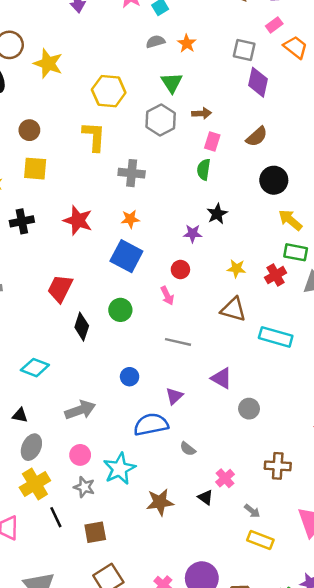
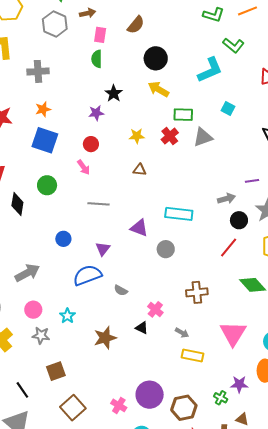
yellow arrow: (290, 220) -> (159, 89), moved
brown triangle: (233, 309) -> (140, 170), size x0.6
cyan rectangle: (276, 337) -> (179, 214), moved
cyan star: (120, 469) -> (67, 316), size x0.6
black line: (56, 517) -> (22, 390), moved

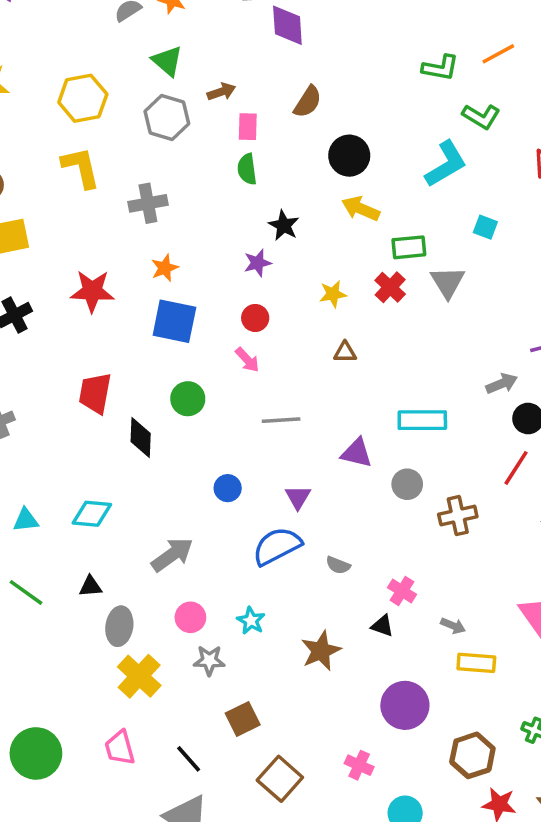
gray triangle: (203, 137) -> (448, 282), turned -35
brown cross: (197, 292) -> (458, 516), moved
purple circle: (150, 395) -> (405, 705), moved

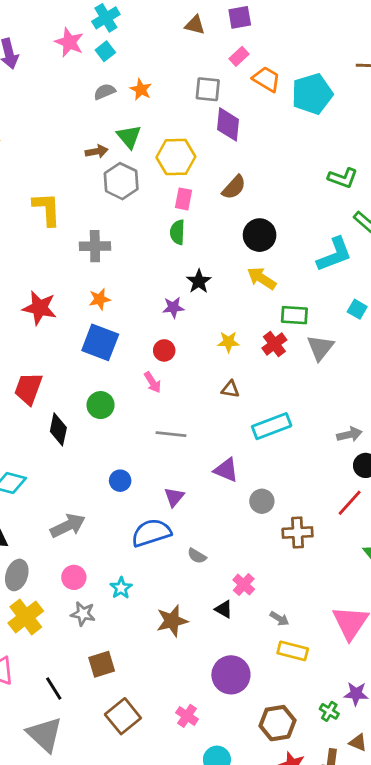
brown arrow: (221, 92) -> (97, 151), moved
yellow hexagon: (83, 98) -> (176, 157), moved
cyan rectangle: (422, 420) -> (272, 426), moved, turned -30

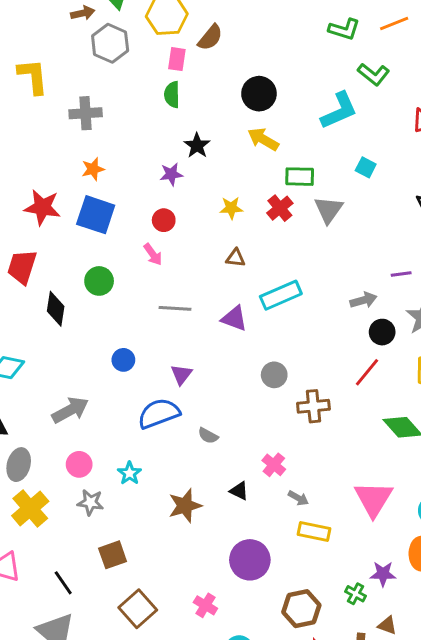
brown semicircle: (234, 187) -> (210, 37), moved
red star: (40, 308) -> (42, 207), moved
purple triangle: (226, 470) -> (234, 318), moved
pink cross: (244, 585) -> (274, 465), moved

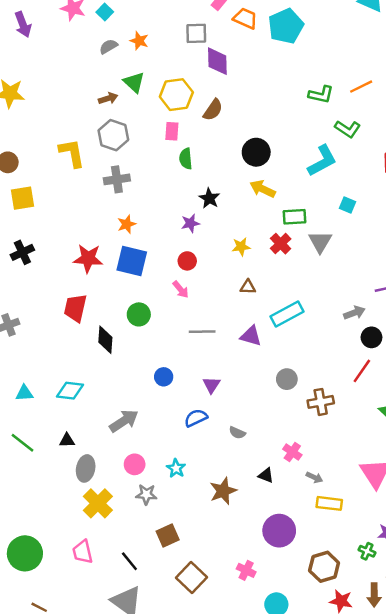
gray hexagon: (110, 43) -> (113, 135), moved
pink rectangle: (177, 59) -> (172, 131), moved
blue semicircle: (159, 413) -> (196, 418), size x0.7

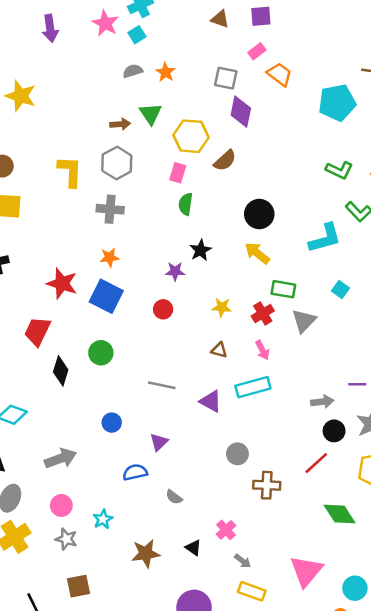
cyan pentagon: (286, 26) -> (337, 103), moved
pink arrow: (181, 289) -> (262, 350), moved

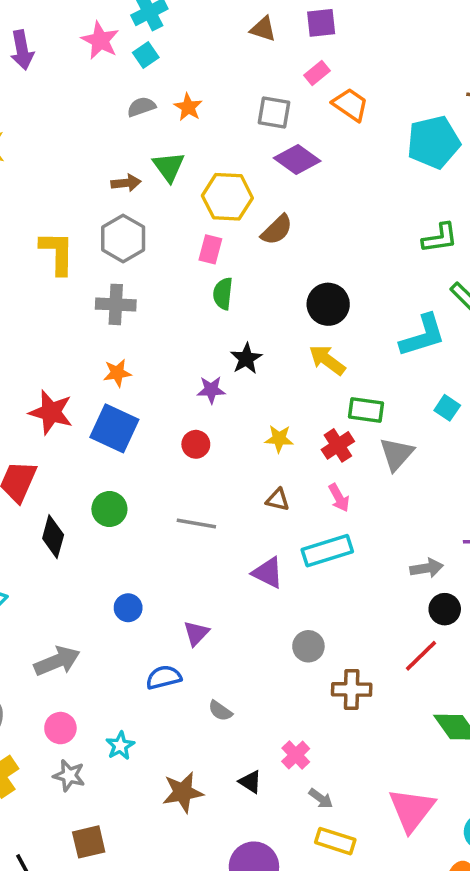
purple diamond: (241, 112) -> (297, 159), turned -64
green L-shape: (339, 170) -> (440, 238), turned -32
gray line: (162, 385) -> (196, 524), moved

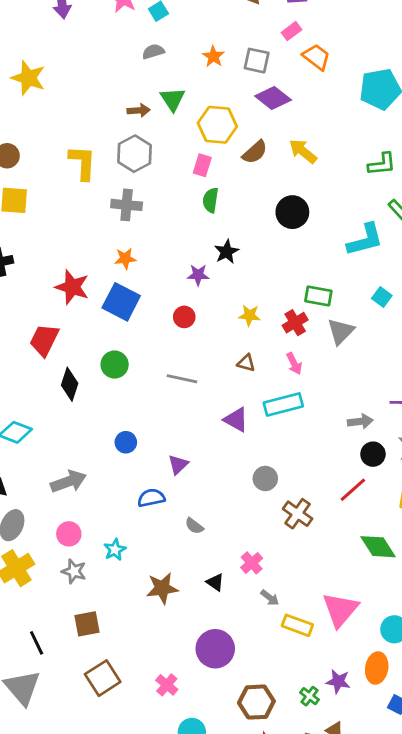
orange star: (188, 107) -> (213, 56), moved
yellow arrow: (327, 360) -> (303, 151), moved
brown cross: (352, 689) -> (298, 514), turned 32
yellow rectangle: (335, 841) -> (297, 625), moved

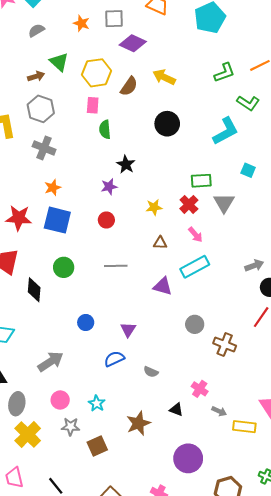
gray cross: (127, 205) -> (44, 148), turned 30
brown square: (87, 624) -> (97, 446), moved

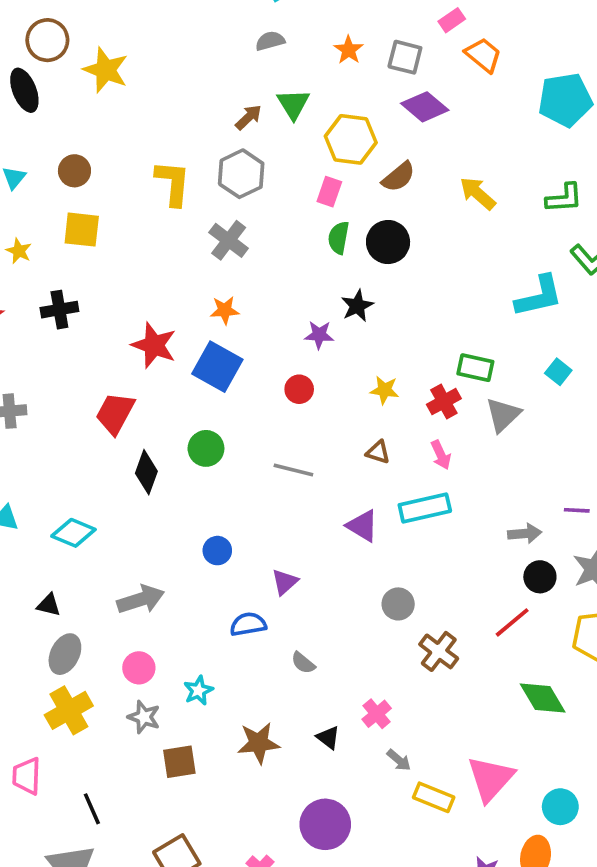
brown arrow: (36, 76) -> (248, 117), turned -42
yellow arrow: (164, 77) -> (478, 193), moved
black circle: (167, 124) -> (388, 242), moved

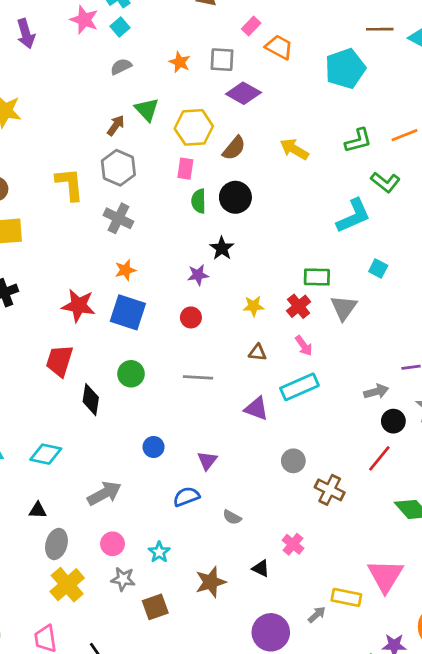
gray arrow: (399, 760) -> (317, 615), moved, turned -72

